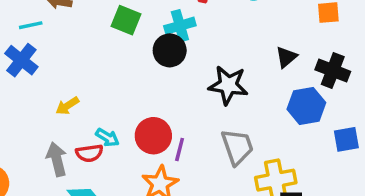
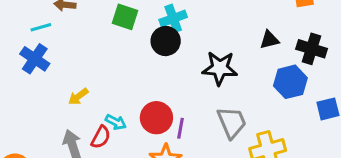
black triangle: (286, 57) -> (269, 40), turned 30
red semicircle: (89, 153) -> (101, 137), turned -50

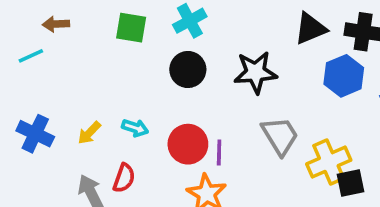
black triangle: (269, 40) -> (310, 29), size x1.4
black circle: (166, 41) -> (188, 70), moved
blue cross: (35, 59) -> (35, 134), moved
cyan arrow: (116, 122) -> (135, 128), moved

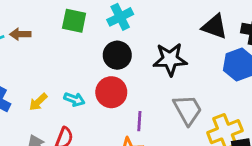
brown arrow: (56, 24) -> (20, 34), moved
black triangle: (310, 29) -> (214, 27), turned 40
red circle: (188, 144) -> (111, 92), moved

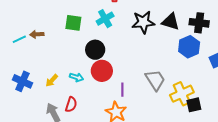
black circle: (117, 55) -> (95, 50), moved
black star: (170, 59) -> (143, 22), moved

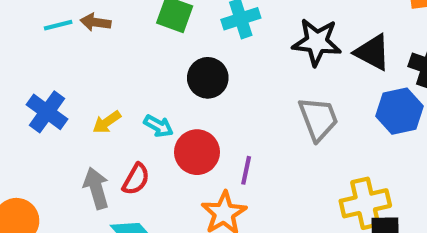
red circle: (102, 71) -> (197, 152), moved
gray trapezoid: (155, 80) -> (318, 119), moved

